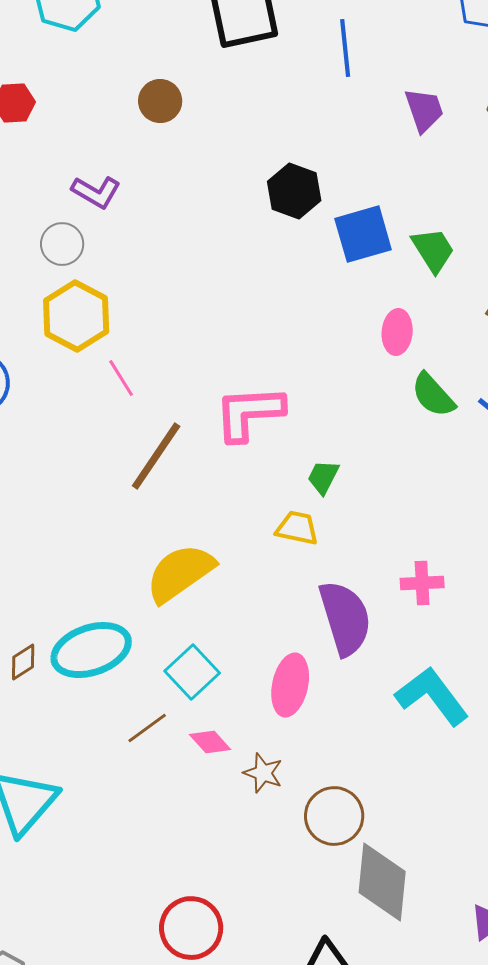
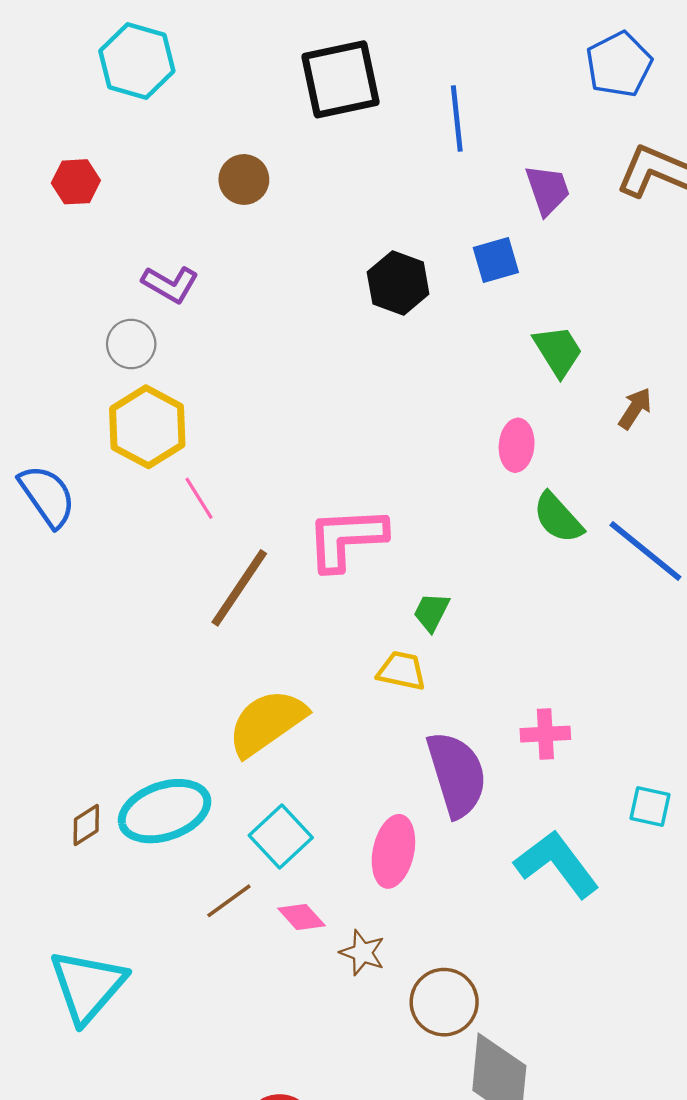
blue square: (363, 234) -> (496, 260), moved, size x0.7

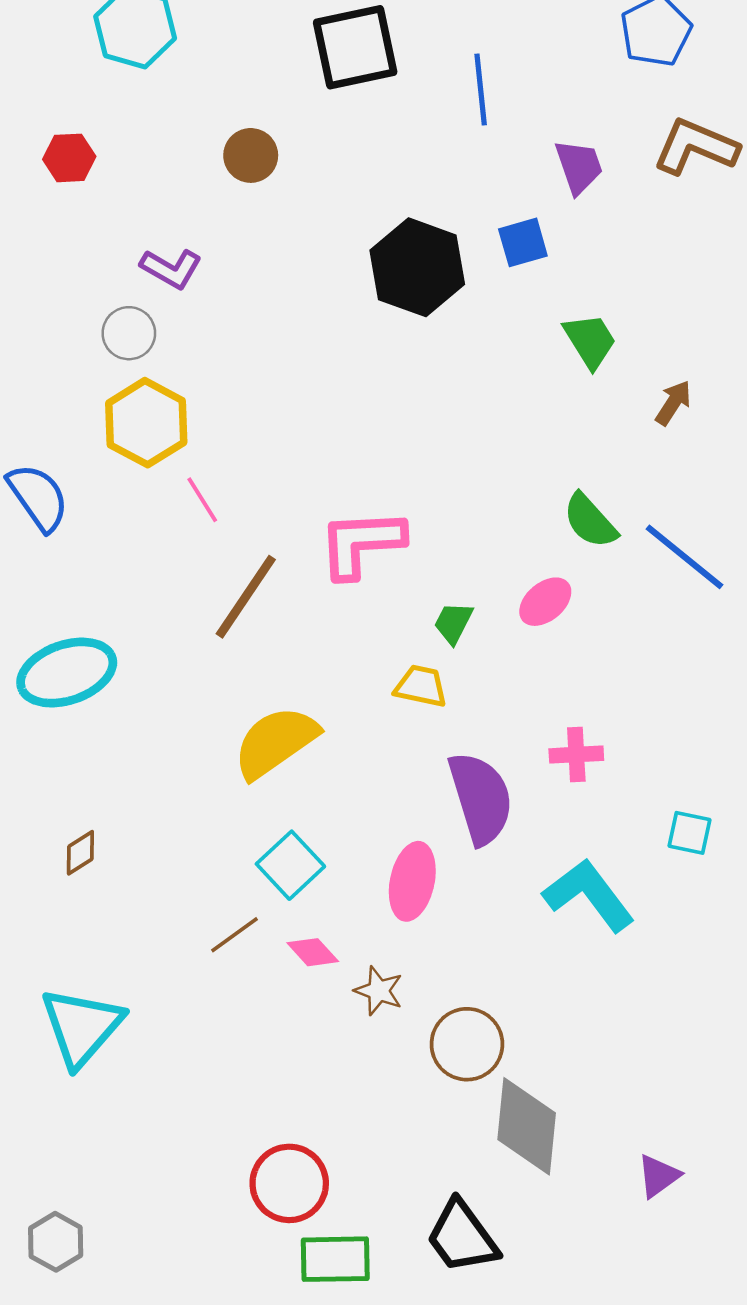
black hexagon: (398, 283) -> (417, 267), size x1.4
pink ellipse: (517, 445) -> (545, 602), moved, turned 45
cyan ellipse: (165, 811) -> (67, 673), moved

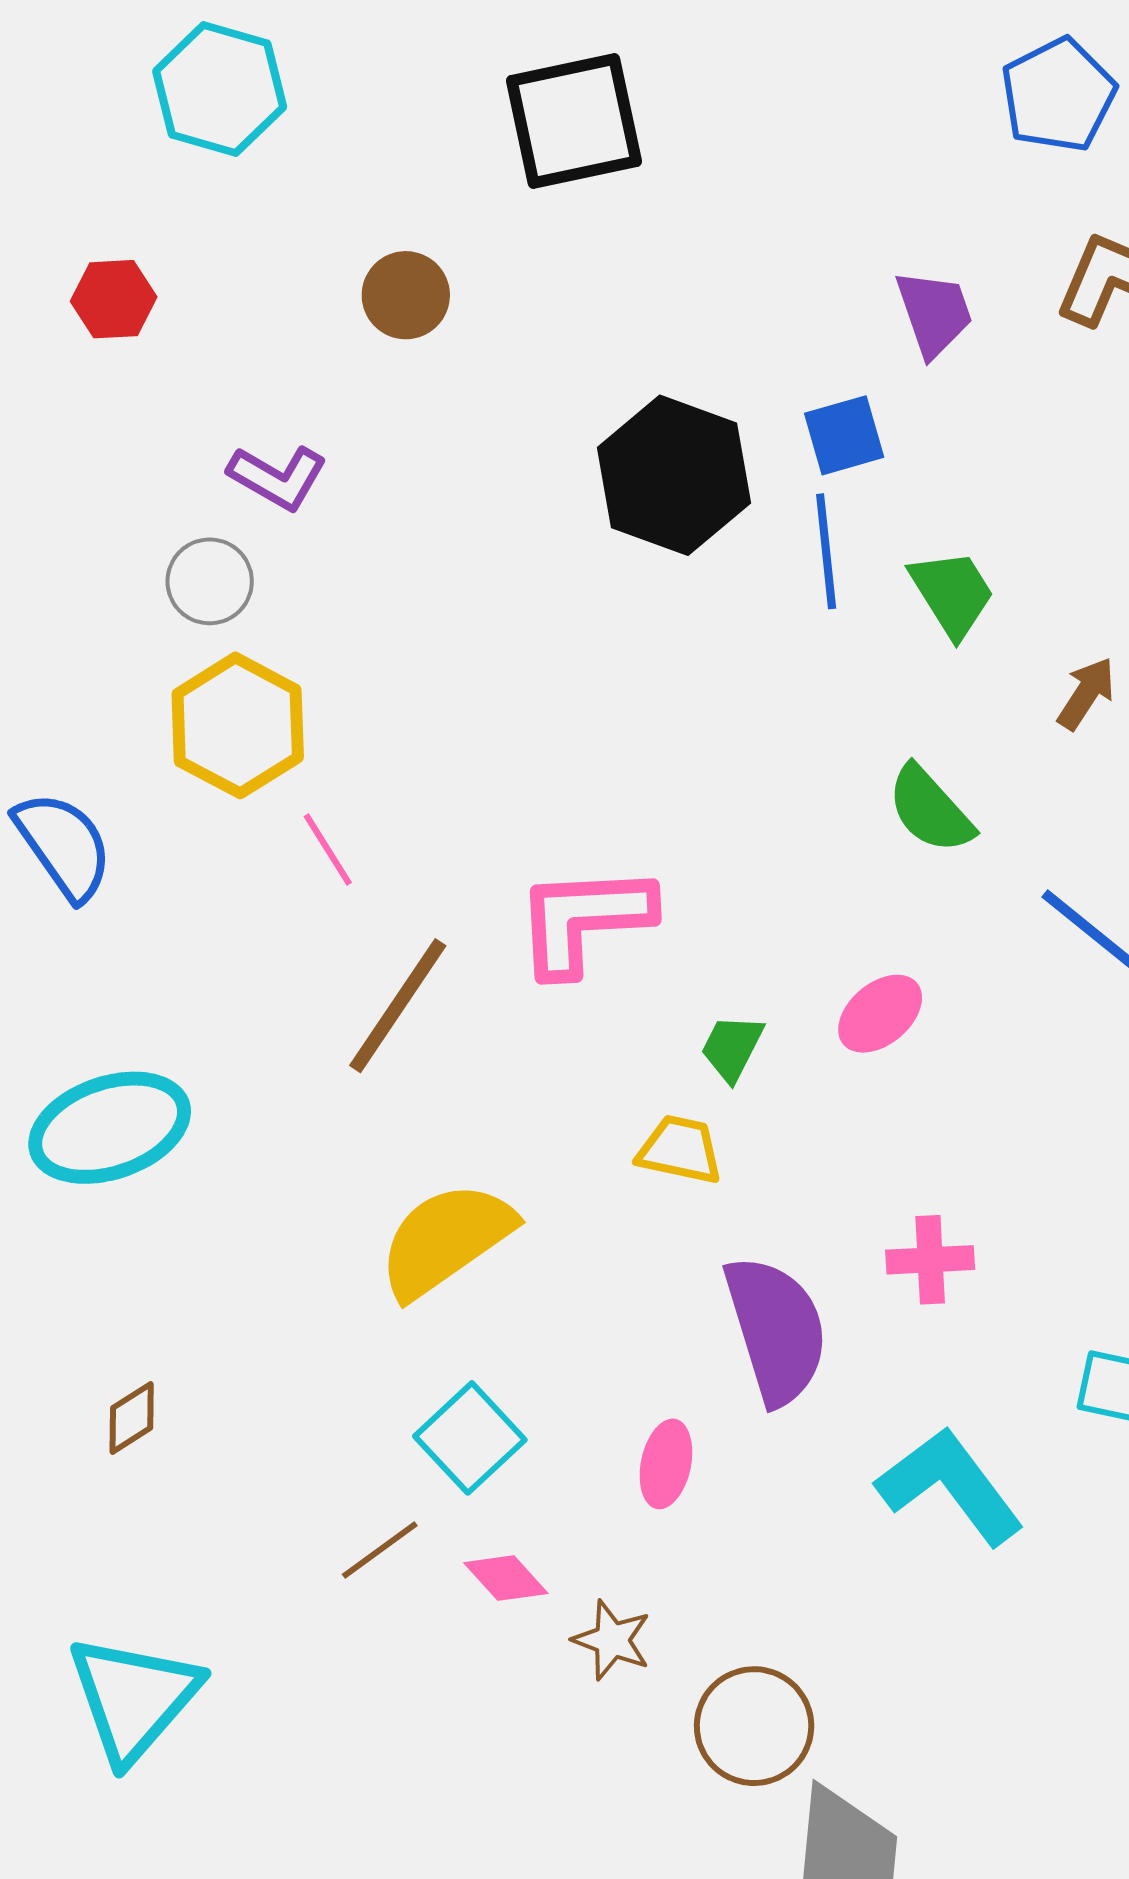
blue line: (481, 90) -> (826, 551), moved
green semicircle: (590, 521) -> (930, 810), moved
pink ellipse: (412, 881) -> (666, 1464), size x0.7

